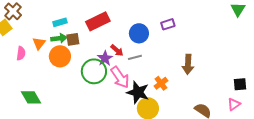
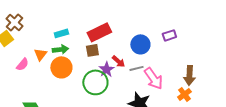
brown square: (73, 39) -> (92, 50), moved
pink semicircle: (21, 53) -> (22, 64), turned 32
pink arrow: (120, 77) -> (153, 78), moved
orange cross: (161, 83) -> (184, 94), moved

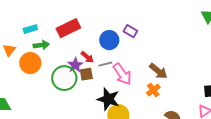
purple rectangle: (169, 35) -> (130, 31), moved, turned 48
green arrow: (60, 49) -> (41, 45), moved
brown square: (92, 50) -> (86, 74), moved
brown arrow: (189, 75) -> (158, 71), turned -54

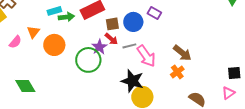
green arrow: (41, 45) -> (66, 17), moved
brown square: (86, 74) -> (112, 24), moved

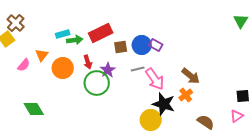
purple rectangle: (154, 13) -> (156, 45), moved
red arrow: (111, 39) -> (88, 62), moved, turned 32
black star: (132, 81) -> (164, 104), moved

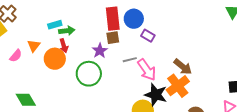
red rectangle: (101, 33) -> (113, 19), moved, turned -70
blue circle: (142, 45) -> (134, 19), moved
red arrow: (88, 62) -> (64, 46), moved
purple star: (108, 70) -> (100, 51), moved
orange cross: (186, 95) -> (178, 86), size x1.6

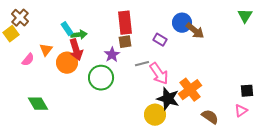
blue circle: (134, 19) -> (182, 23), moved
cyan rectangle: (55, 25) -> (67, 29), turned 72
red arrow: (64, 46) -> (76, 50), size x1.5
brown arrow: (183, 67) -> (195, 31), moved

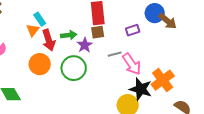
green arrow: (79, 35) -> (69, 35), moved
purple rectangle: (160, 40) -> (133, 30), turned -48
orange triangle: (46, 50) -> (33, 30), moved
orange circle: (67, 63) -> (40, 64), moved

